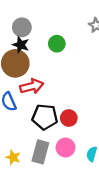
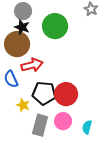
green circle: (57, 44) -> (55, 26), size x1.6
red circle: (69, 118) -> (66, 94), size x1.5
yellow star: (13, 157) -> (23, 105), moved

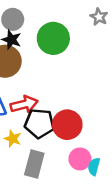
red arrow: (32, 65) -> (24, 104), moved
pink circle: (63, 121) -> (80, 159), moved

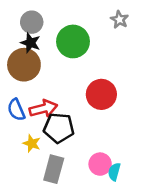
red circle: (67, 125) -> (101, 94), moved

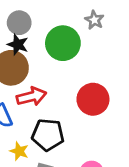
gray star: (119, 20) -> (94, 20), moved
red arrow: (43, 109) -> (31, 96), moved

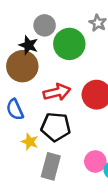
gray circle: (19, 23) -> (45, 25), moved
red arrow: (31, 96) -> (57, 92), moved

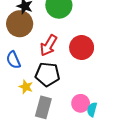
red arrow: (57, 92) -> (49, 45), turned 135

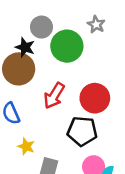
black pentagon: (48, 74) -> (82, 131), moved

